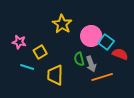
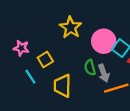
cyan line: (27, 67) -> (30, 77), turned 40

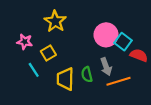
yellow star: (70, 27) -> (55, 21), moved
green semicircle: (90, 67) -> (87, 74), moved

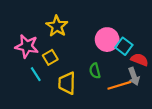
pink star: (25, 42) -> (27, 46), size x1.5
gray arrow: (106, 67) -> (134, 76), moved
green semicircle: (87, 74) -> (95, 71), moved

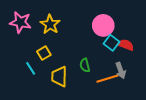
pink circle: (107, 40) -> (103, 25), moved
pink star: (27, 46) -> (20, 22), moved
red semicircle: (139, 60) -> (126, 45), moved

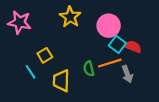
yellow star: (50, 24) -> (70, 17), moved
orange line: (107, 79) -> (110, 63), moved

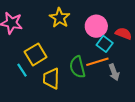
red semicircle: (133, 47) -> (123, 33), moved
yellow square: (45, 55) -> (36, 54), size x1.5
green semicircle: (89, 69) -> (77, 67), size x1.5

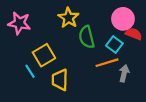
pink circle: (96, 26) -> (123, 19), moved
green semicircle: (77, 67) -> (87, 37), moved
gray arrow: (114, 72) -> (124, 73), turned -147

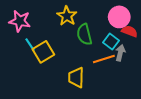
cyan line: (30, 71) -> (30, 45), moved
gray arrow: (124, 73) -> (120, 53), moved
yellow trapezoid: (60, 80) -> (76, 77), moved

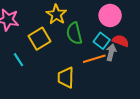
red semicircle: (129, 31) -> (121, 41), moved
cyan line: (30, 45) -> (18, 60), moved
yellow square: (43, 52) -> (40, 39), moved

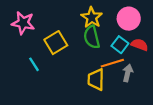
yellow star: (56, 14) -> (92, 17), moved
gray arrow: (111, 52) -> (128, 73), moved
yellow trapezoid: (66, 78) -> (96, 80), moved

